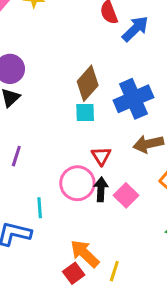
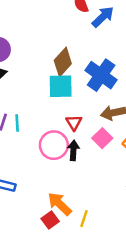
blue cross: (133, 99) -> (101, 75), turned -32
cyan square: (85, 112) -> (61, 86), size x1.5
pink square: (126, 195) -> (102, 138), moved
cyan line: (40, 208) -> (17, 123), moved

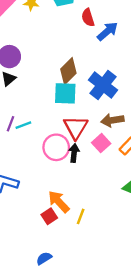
cyan line: (17, 123) -> (23, 125), turned 70
red triangle: (74, 123) -> (76, 127), size x1.6

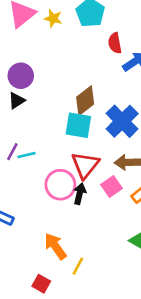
red square: (49, 216) -> (41, 284), moved, turned -35

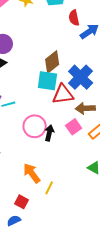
red triangle: (85, 165) -> (63, 94), moved, turned 45

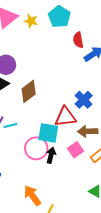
brown diamond: (52, 62) -> (29, 91), moved
blue cross: (81, 77) -> (84, 100), size x0.7
cyan square: (47, 81) -> (48, 133), moved

